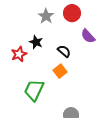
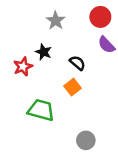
red circle: (72, 13) -> (100, 17), moved
green trapezoid: (34, 90) -> (41, 110), turned 80

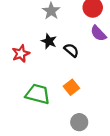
black star: (43, 52) -> (49, 41), moved
orange square: (73, 87) -> (71, 87), moved

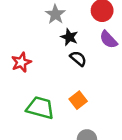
black star: (49, 41) -> (69, 37), moved

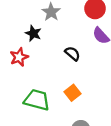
black star: (69, 37) -> (33, 33), moved

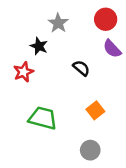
orange square: (72, 93) -> (95, 110), moved

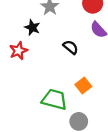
green trapezoid: (43, 118) -> (54, 99), moved

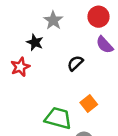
black semicircle: (71, 47) -> (75, 63), turned -84

